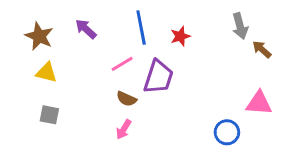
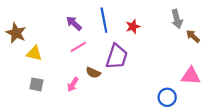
purple arrow: (86, 29) -> (74, 23), moved
brown star: (39, 36) -> (16, 33), moved
pink line: (122, 64) -> (78, 47), moved
pink arrow: (124, 129) -> (73, 84), moved

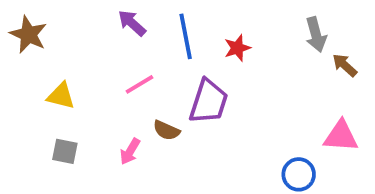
purple arrow: (74, 23) -> (132, 23), moved
brown star: (16, 33) -> (28, 35), moved

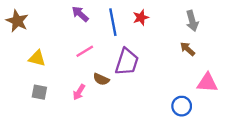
red star: (237, 48) -> (141, 17), moved
brown arrow: (345, 65) -> (187, 49), moved

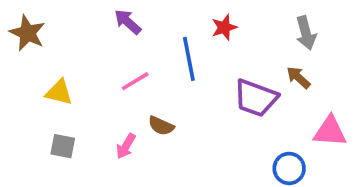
blue line: (113, 22) -> (189, 59), moved
purple trapezoid: (127, 62) -> (256, 98), moved, turned 92

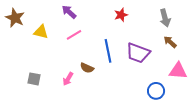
blue line: (189, 59) -> (108, 51), moved
brown arrow: (298, 78) -> (170, 42), moved
pink line: (135, 81) -> (74, 35), moved
yellow triangle: (59, 92) -> (41, 32), moved

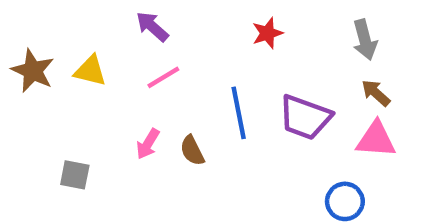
brown star: (15, 18) -> (33, 71), moved
brown semicircle: (87, 68) -> (192, 150), turned 40
pink triangle: (178, 71) -> (376, 139), moved
pink arrow: (68, 79) -> (148, 144), moved

